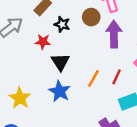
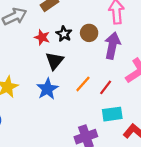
brown circle: (91, 17) -> (89, 33), moved
black star: (62, 24) -> (64, 34), moved

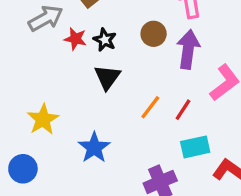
black star: (64, 34) -> (105, 40), moved
red star: (42, 37) -> (75, 39), moved
blue star: (47, 89) -> (94, 148), moved

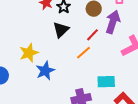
red line: (183, 110) -> (93, 35), moved
yellow star: (43, 119) -> (29, 53), moved

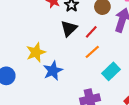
red line: (93, 35) -> (91, 32), moved
cyan rectangle: (106, 82) -> (111, 71), moved, turned -42

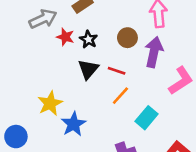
red line: (91, 32) -> (117, 71), turned 72

